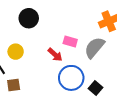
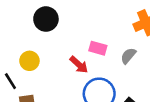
gray semicircle: (94, 48) -> (128, 56), size x0.6

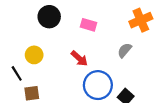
pink rectangle: (98, 48) -> (89, 25), moved

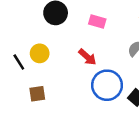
black line: (17, 73) -> (19, 62), moved

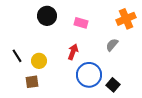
yellow circle: (40, 53) -> (39, 61), moved
red arrow: (87, 57) -> (73, 52), turned -112

